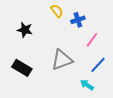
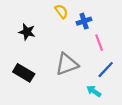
pink line: (92, 40) -> (99, 43), turned -56

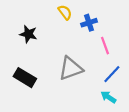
cyan arrow: (94, 91) -> (108, 97), moved

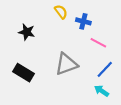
blue cross: (89, 23) -> (83, 21), turned 32
pink line: (105, 46) -> (98, 43), turned -42

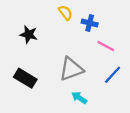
cyan arrow: (102, 91) -> (79, 98), moved

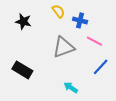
black star: (29, 34) -> (23, 21), moved
gray triangle: (71, 69) -> (64, 47), moved

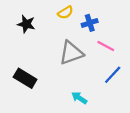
yellow semicircle: (58, 11) -> (65, 13), turned 96
blue cross: (80, 20) -> (90, 23), turned -32

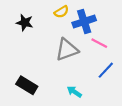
blue cross: (90, 23) -> (84, 22), size x1.5
black rectangle: (25, 78) -> (27, 85), moved

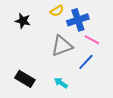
blue line: (106, 70) -> (86, 62), moved
cyan arrow: (74, 92) -> (61, 83), moved

